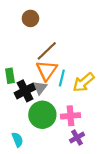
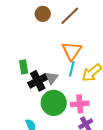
brown line: (47, 51) -> (70, 16), moved
orange triangle: (47, 70) -> (72, 51), moved

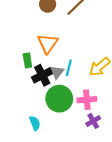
orange triangle: (72, 51) -> (48, 43), moved
cyan line: (72, 69) -> (69, 68), moved

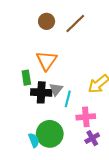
cyan line: (69, 68) -> (68, 99), moved
black cross: (42, 75) -> (41, 92), turned 30
green circle: (59, 99) -> (50, 134), moved

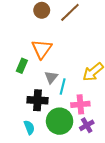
green rectangle: (26, 78) -> (22, 66), turned 32
black cross: (41, 92) -> (38, 100), moved
green circle: (50, 134) -> (60, 121), moved

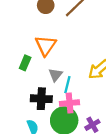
pink cross: (80, 104) -> (70, 103), moved

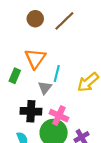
cyan line: (67, 85) -> (57, 74), moved
pink cross: (70, 103) -> (59, 116), turned 30

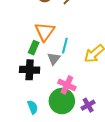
green rectangle: (15, 76) -> (34, 48), moved
black cross: (31, 111) -> (30, 70), moved

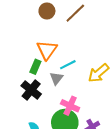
cyan line: (65, 46) -> (68, 65), turned 49
black cross: (30, 70) -> (31, 90), turned 36

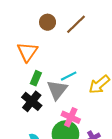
orange triangle: (47, 50) -> (27, 52), moved
gray triangle: (56, 78) -> (57, 90), size x1.5

